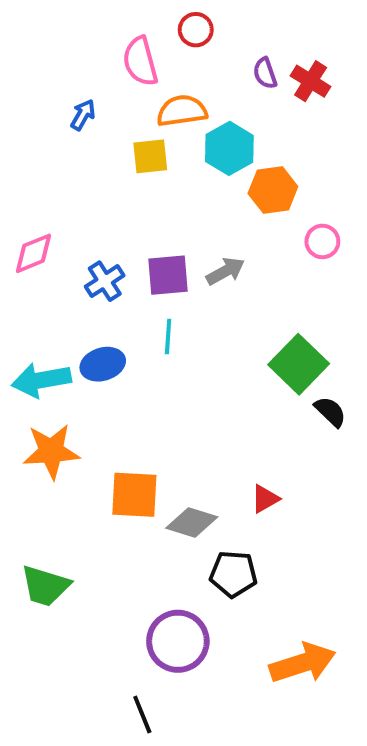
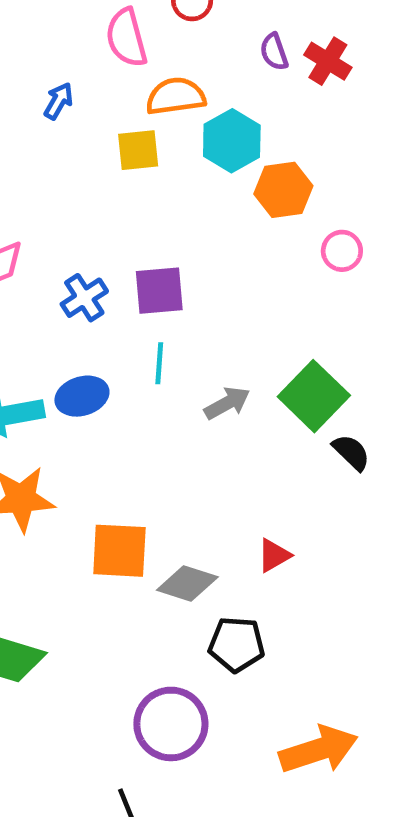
gray arrow: (225, 271) -> (227, 403), moved

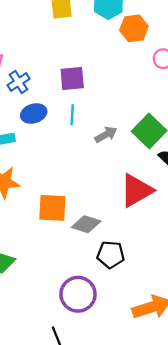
blue cross: (84, 298) -> (19, 82), moved
blue ellipse: (82, 396) -> (34, 113), moved
red triangle: (274, 555) -> (136, 190), moved, size x2.0

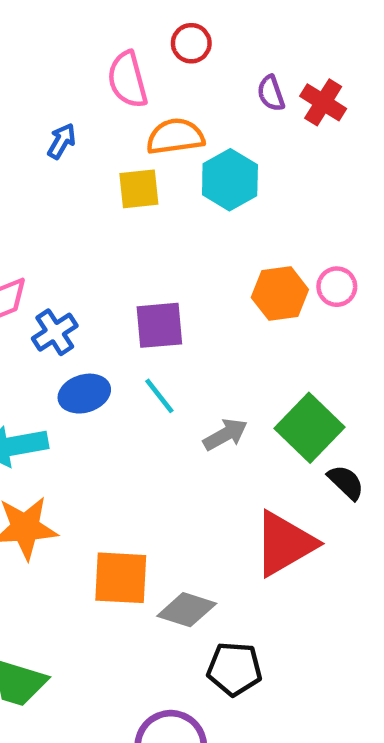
orange hexagon: (134, 28) -> (280, 293), moved
cyan line: (72, 115) -> (159, 396), turned -42

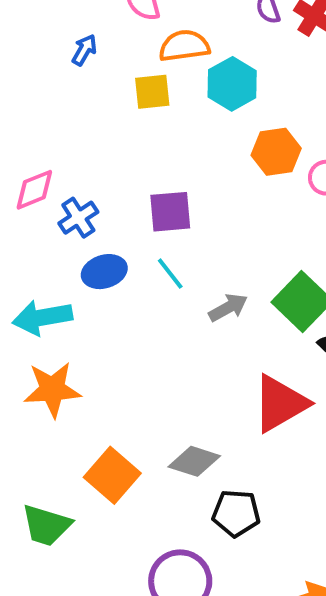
orange hexagon: (280, 293) -> (276, 152), moved
orange square: (121, 578) -> (112, 475), moved, turned 38

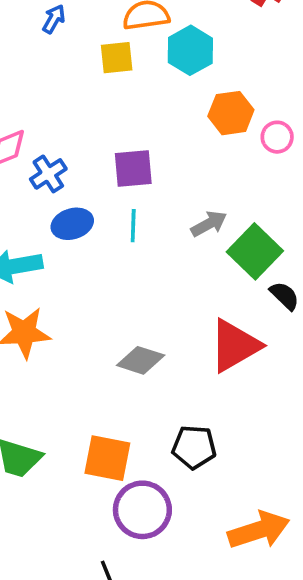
cyan line: (170, 274) -> (133, 226), turned 40
gray arrow: (228, 308) -> (209, 224), moved
gray diamond: (194, 461) -> (141, 360), moved
orange square: (112, 475) -> (107, 458), moved, turned -30

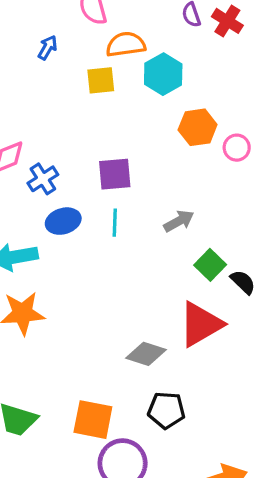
green square: (255, 251) -> (210, 265), moved, size x0.7
gray diamond: (141, 360) -> (146, 354), moved

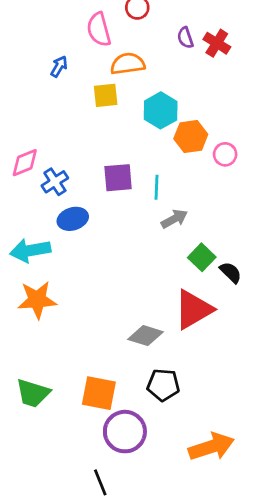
cyan hexagon: (163, 74) -> (161, 110), moved
cyan line: (115, 223) -> (156, 187), moved

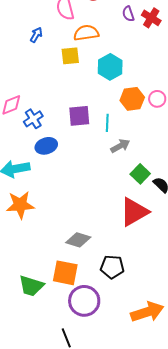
orange hexagon: (191, 136) -> (132, 99), moved
gray diamond: (145, 336) -> (78, 240), moved
green trapezoid: (33, 393) -> (31, 286), moved

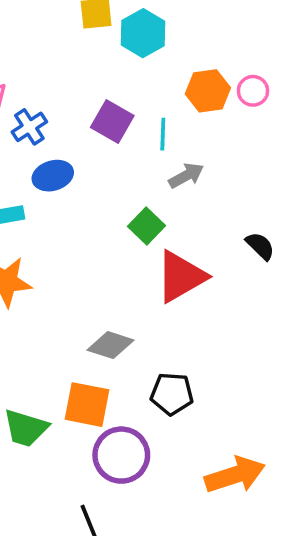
cyan hexagon: (110, 67) -> (143, 33), moved
purple square: (79, 116) -> (112, 121), turned 35
green square: (140, 174) -> (147, 226), moved
red triangle: (134, 212) -> (181, 277), moved

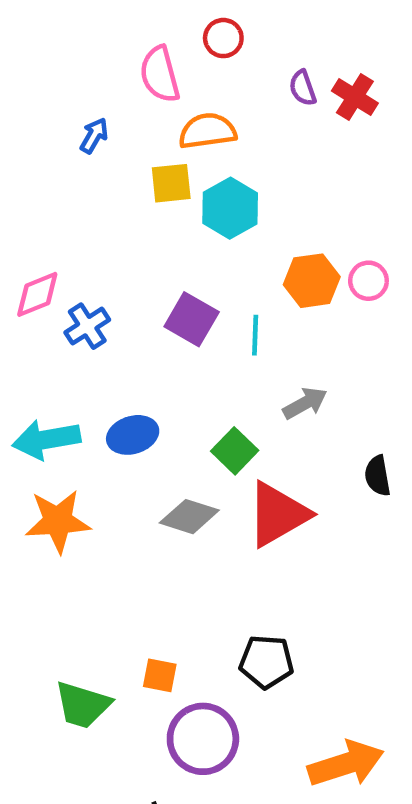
blue ellipse: (53, 176) -> (133, 435), moved
gray arrow: (186, 176) -> (305, 403), moved
black semicircle: (260, 246) -> (378, 476), turned -144
gray diamond: (110, 345) -> (189, 517), moved
orange square: (87, 405) -> (160, 675), size x0.6

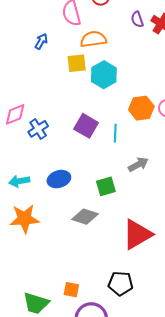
cyan arrow: (46, 439) -> (19, 181), size x0.7
green square: (235, 451) -> (106, 186), turned 30
red triangle: (278, 514) -> (137, 234), moved

